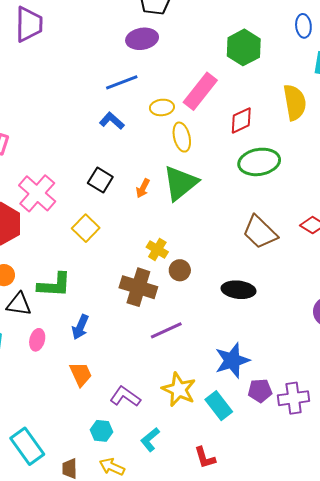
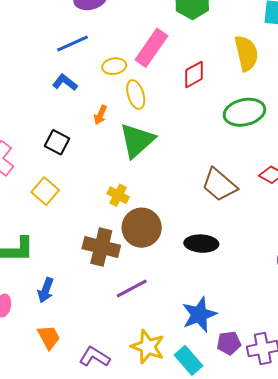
green ellipse: (259, 162) -> (244, 112), moved
orange arrow: (143, 188) -> (100, 115), moved
yellow cross: (157, 250) -> (118, 195), moved
brown circle: (180, 270) -> (142, 228), size x1.8

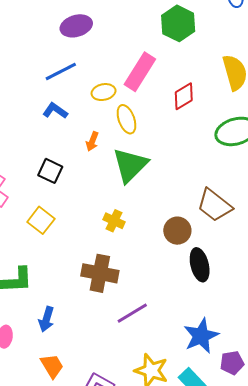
brown circle: (142, 228) -> (177, 231), moved, size x0.7
black ellipse: (201, 244) -> (200, 265), turned 76

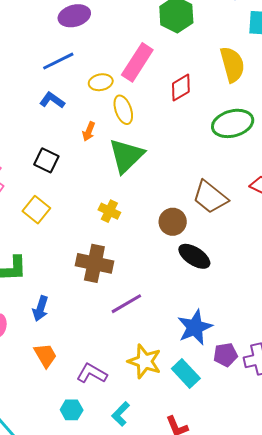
black ellipse: (200, 265) -> (194, 256), turned -44

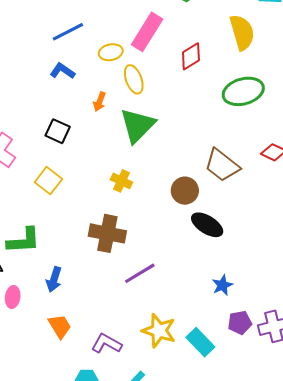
blue star: (195, 327) -> (222, 285), moved, size x0.6

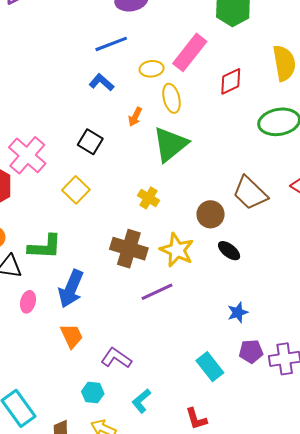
black ellipse: (207, 225) -> (229, 251), size x0.7
blue arrow: (54, 279) -> (71, 289), size x1.5
yellow star: (159, 331) -> (177, 250), moved

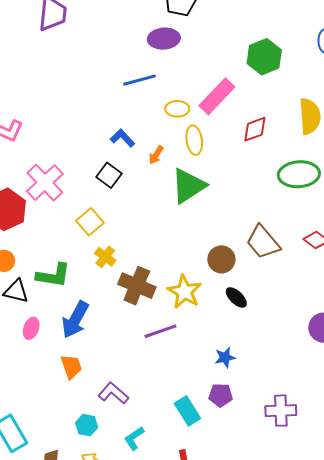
blue L-shape: (101, 82) -> (122, 138), moved
yellow cross: (148, 198) -> (105, 257), moved
blue star: (238, 312) -> (225, 357), moved
purple pentagon: (251, 351) -> (221, 395), moved
cyan rectangle: (210, 367) -> (187, 411), moved

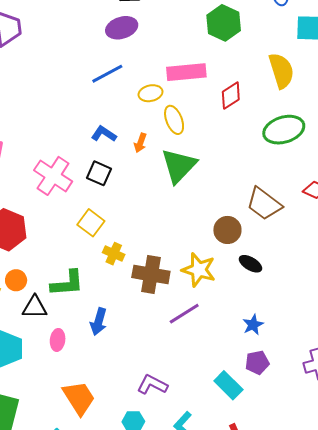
pink rectangle: (217, 96) -> (186, 72), turned 54
pink cross: (45, 183) -> (53, 176), moved
blue arrow: (75, 320) -> (99, 322), size x0.7
orange trapezoid: (71, 367) -> (79, 398), moved, size x1.4

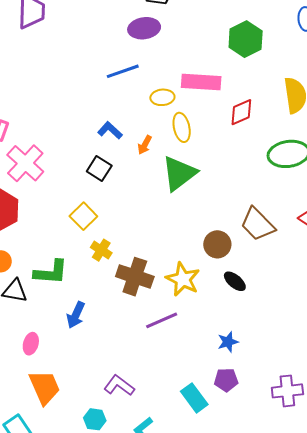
pink cross: (53, 176) -> (25, 163), moved
pink ellipse: (58, 340) -> (31, 344), moved

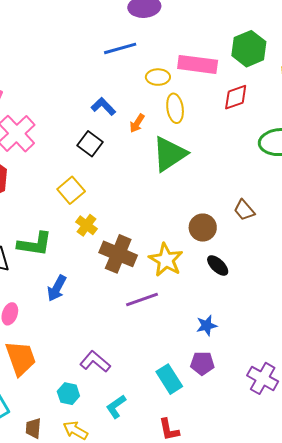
green hexagon: (246, 39) -> (249, 49), moved
brown trapezoid: (258, 224) -> (244, 210), size x0.6
purple cross: (287, 391) -> (263, 378), turned 32

